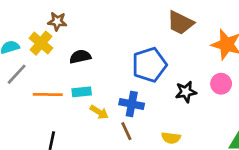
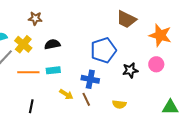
yellow cross: (41, 43) -> (23, 44), moved
yellow arrow: (99, 112) -> (66, 94), moved

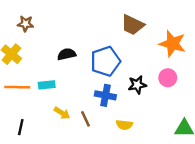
black semicircle: (52, 44) -> (67, 54), moved
blue cross: (90, 79) -> (105, 95), moved

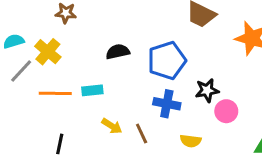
pink circle: (168, 78) -> (226, 111), moved

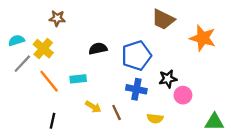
orange line: (55, 93) -> (49, 81), turned 50

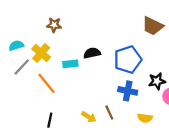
cyan rectangle: (78, 79) -> (70, 64), moved
yellow arrow: (93, 107) -> (89, 117), moved

